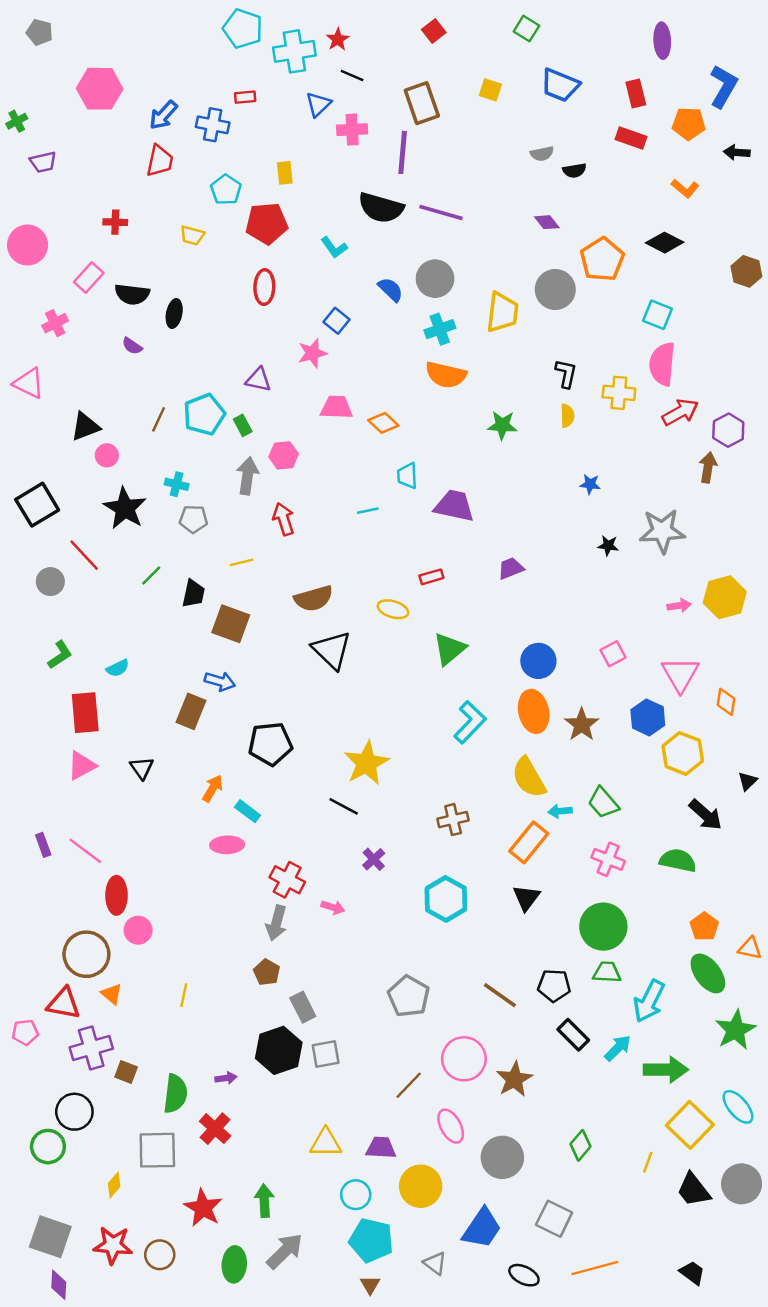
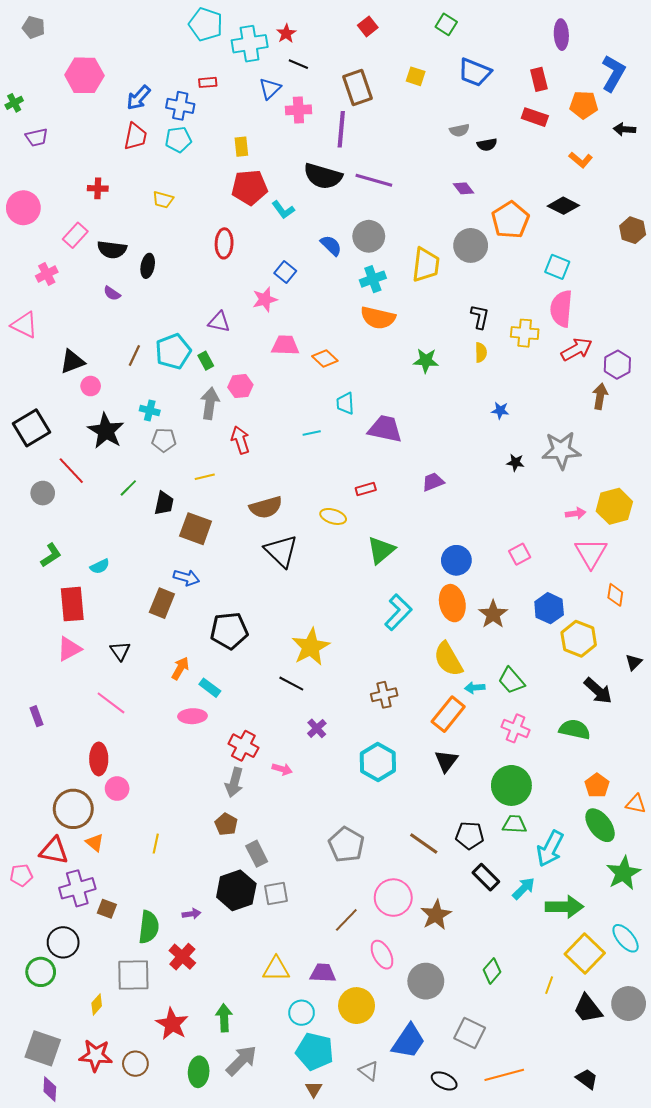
cyan pentagon: (226, 190) -> (178, 139), moved, turned 30
red pentagon: (267, 223) -> (250, 187), moved
pink triangle: (680, 674) -> (591, 553), moved
pink line: (85, 851) -> (111, 703), moved

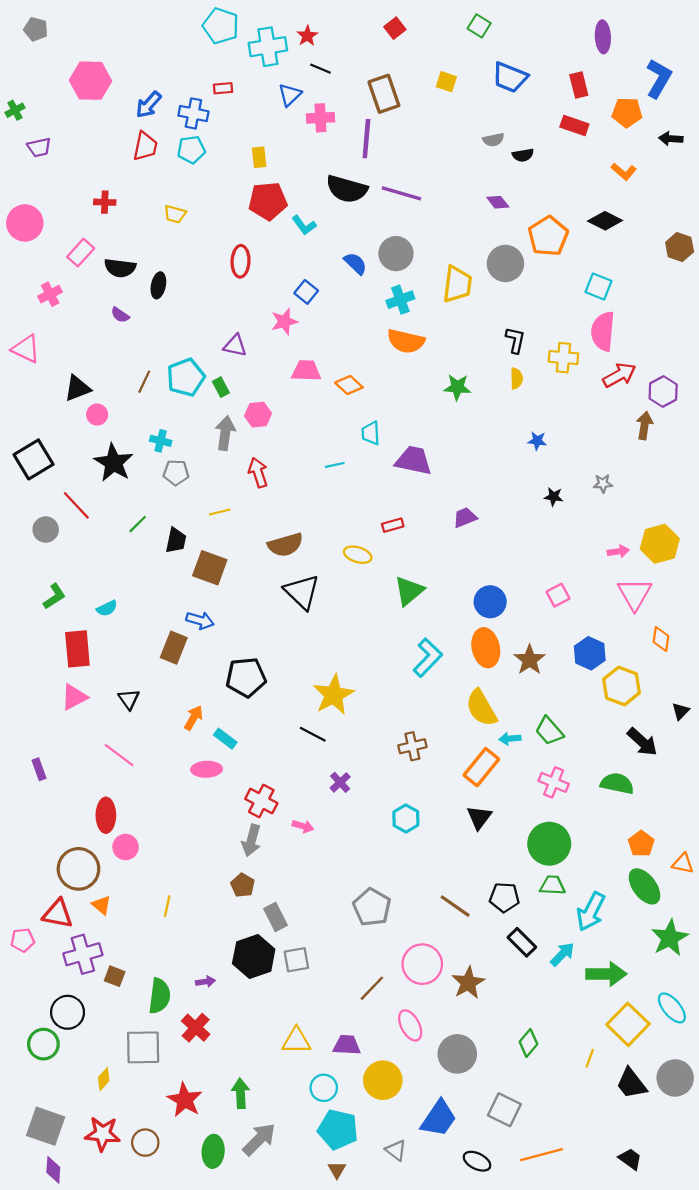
gray star: (561, 450) -> (603, 484), size x0.5
cyan hexagon: (378, 762) -> (406, 819), size x0.7

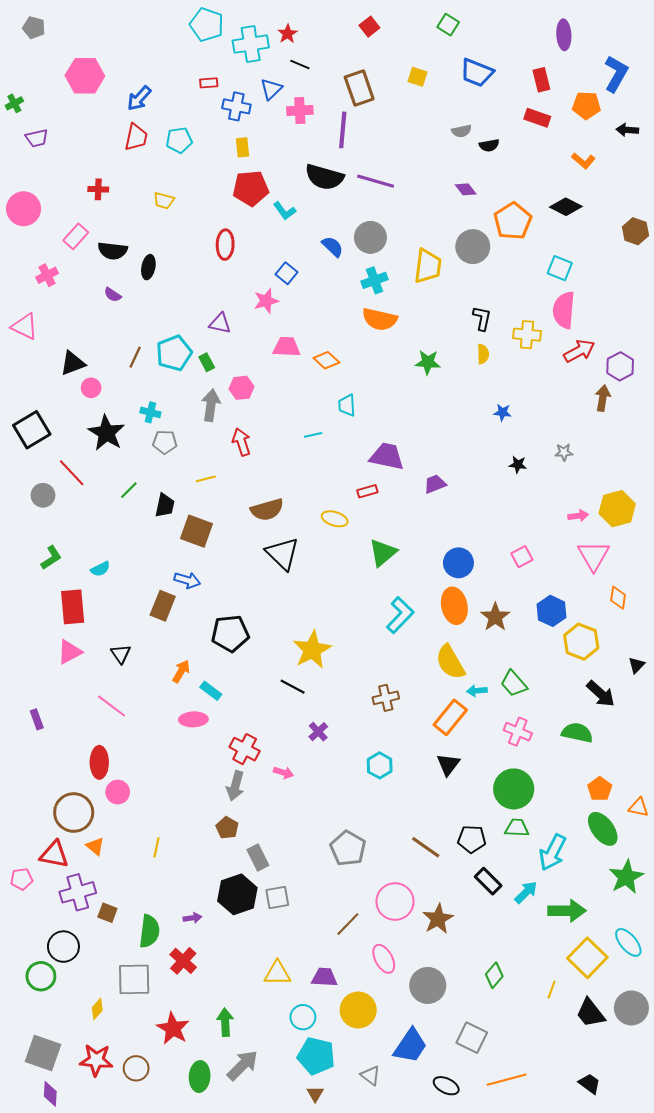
blue cross: (193, 113) -> (236, 106), moved
purple trapezoid: (413, 461) -> (387, 456), moved

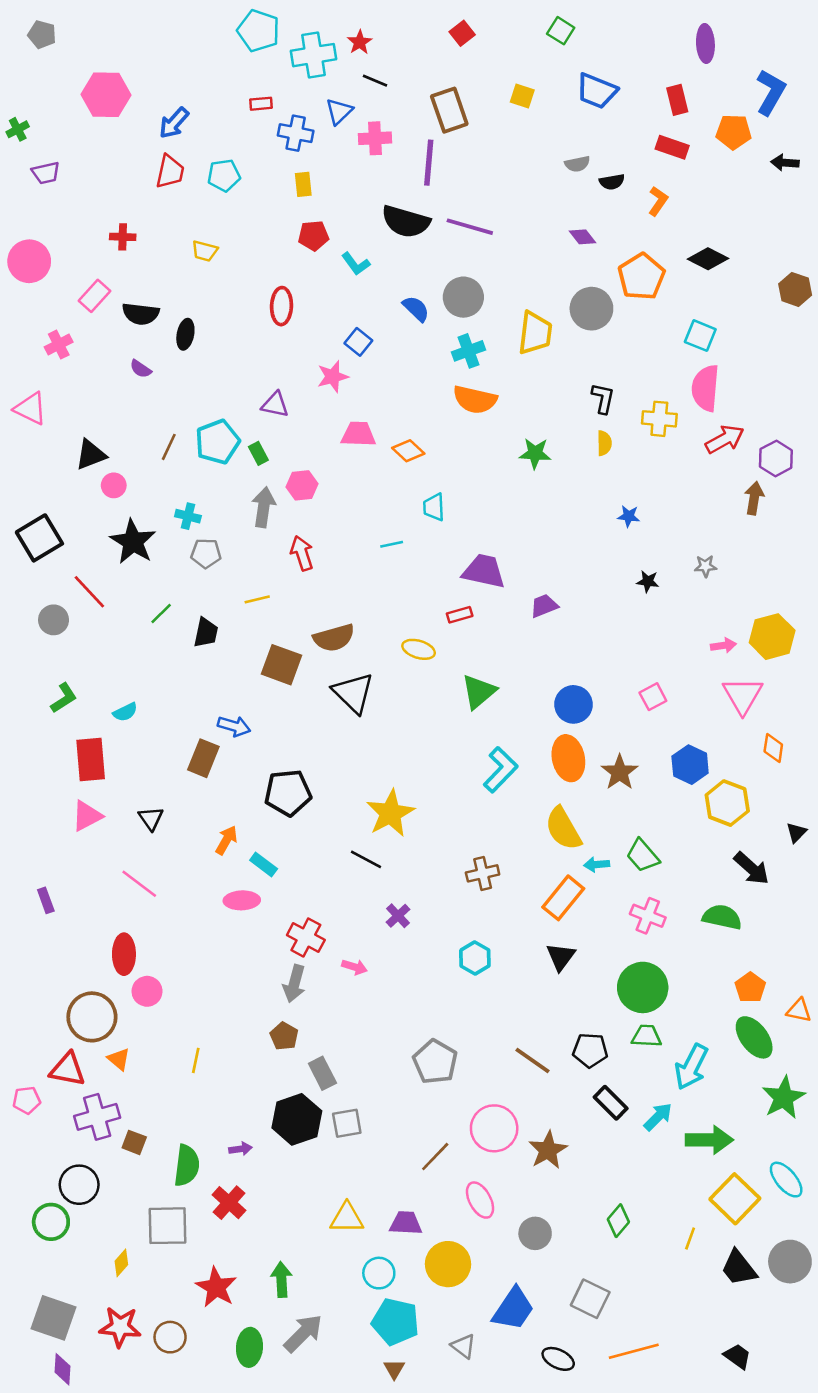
orange L-shape: (583, 161) -> (658, 201), moved, turned -95
red pentagon: (251, 188) -> (314, 236), size x0.7
brown square: (196, 531) -> (281, 665), moved
gray circle: (428, 985) -> (535, 1233), size x0.7

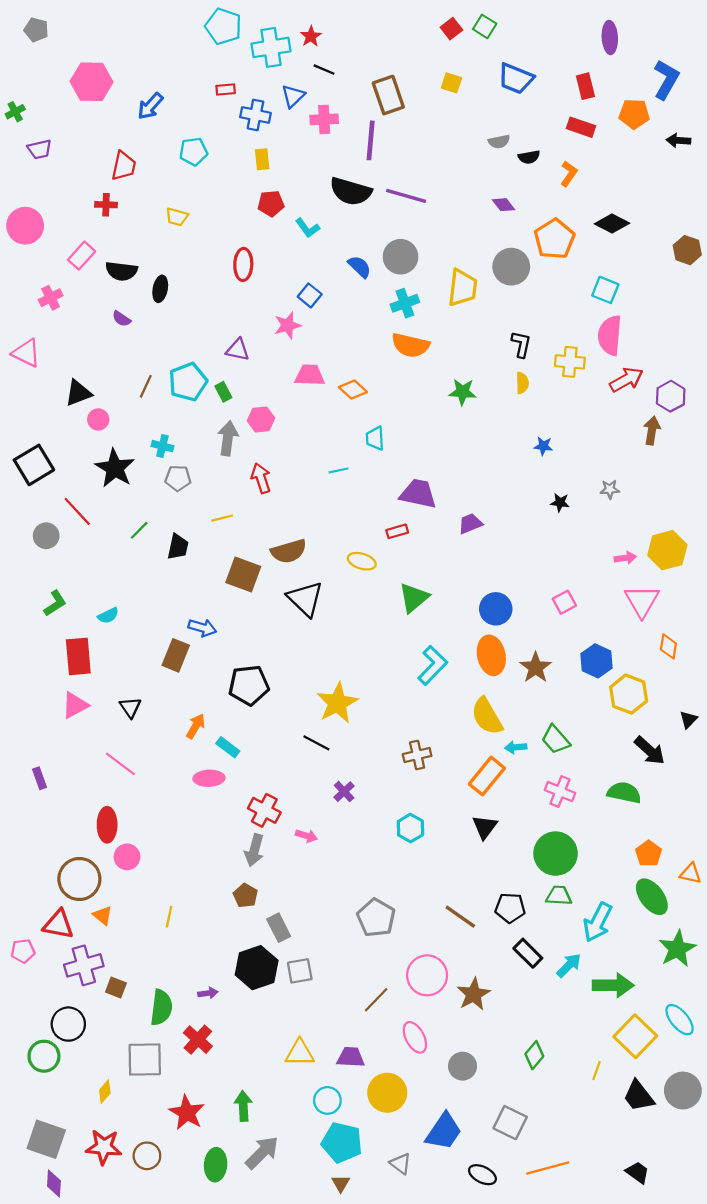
red square: (462, 33) -> (451, 29), moved
red trapezoid: (170, 172) -> (124, 166), moved

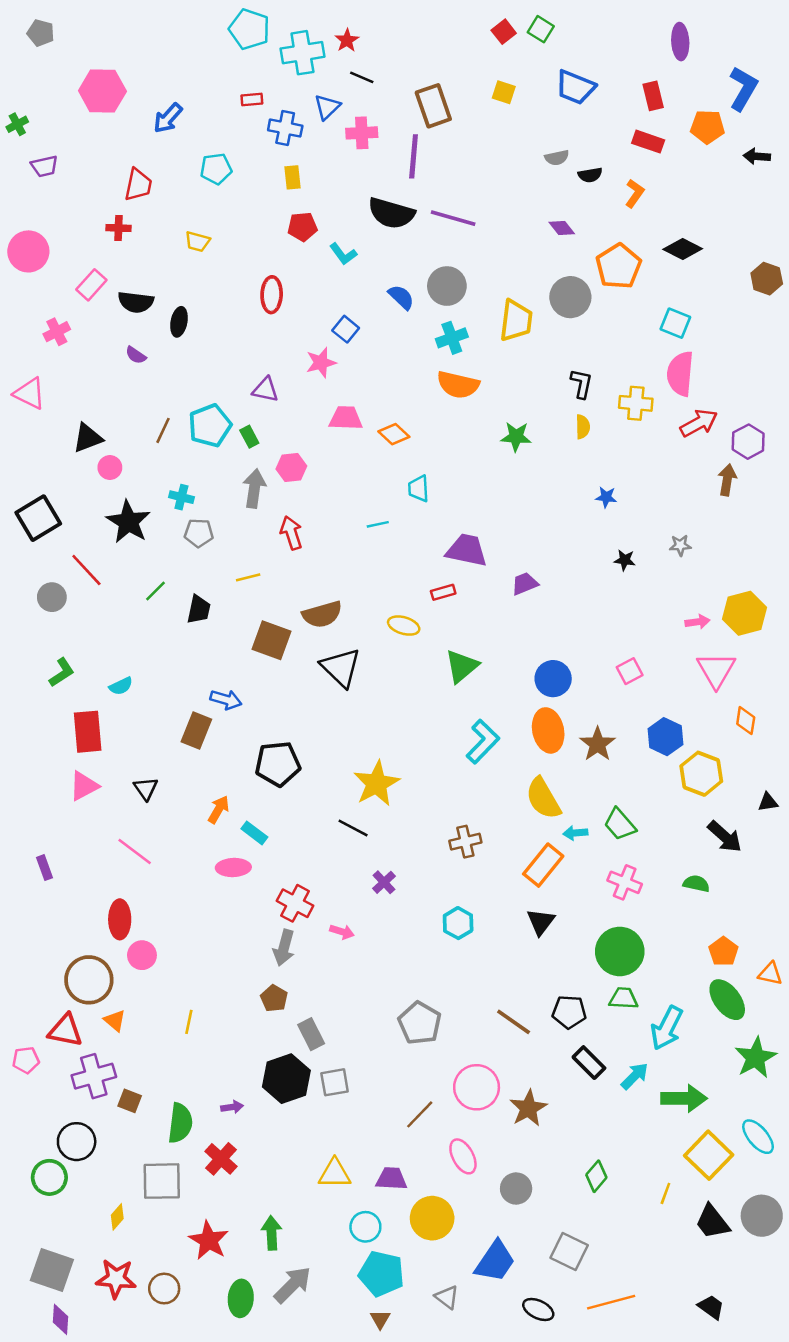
black triangle: (688, 720) -> (768, 802), turned 36
green semicircle: (624, 793) -> (696, 884), size x0.7

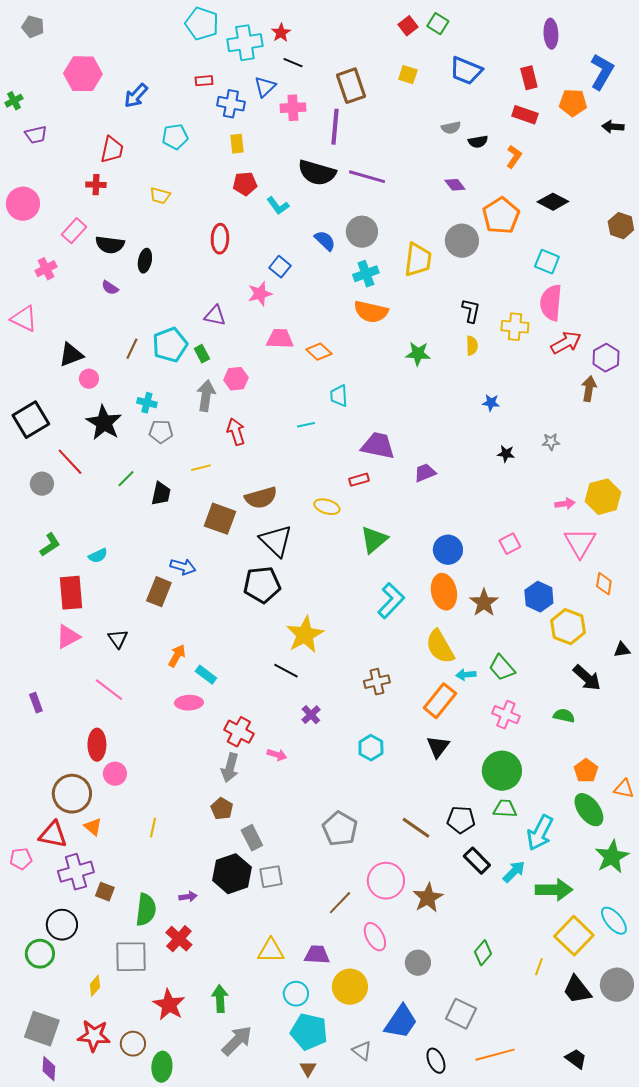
black pentagon: (278, 764) -> (262, 585), moved
green ellipse: (241, 1298) -> (162, 1067), moved
black ellipse: (538, 1309) -> (436, 1061), turned 40

